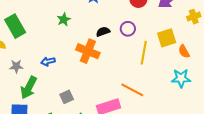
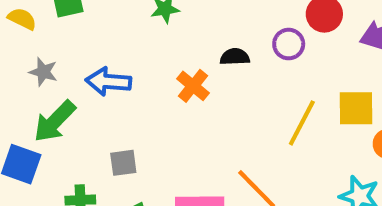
purple circle: (128, 29) -> (289, 44), moved
orange cross: (88, 51) -> (193, 86), size x0.7
blue arrow: (48, 61) -> (108, 82), size x1.5

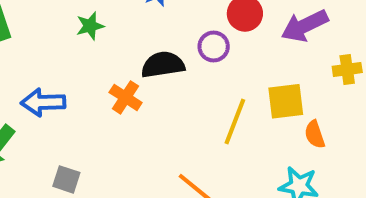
black semicircle: (235, 57) -> (163, 65), size x1.5
gray square: (123, 163) -> (66, 179), turned 32

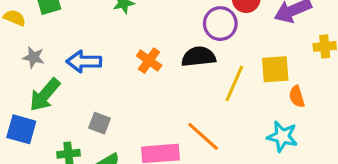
purple circle: (214, 46) -> (220, 24), size x1.4
black semicircle: (163, 65) -> (199, 57), moved

